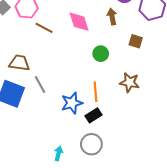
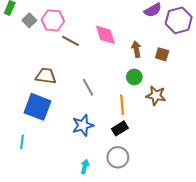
brown arrow: (112, 17) -> (136, 49), moved
green circle: (101, 54) -> (134, 77), moved
gray line: (40, 85) -> (88, 87), moved
blue star: (72, 103) -> (83, 125), moved

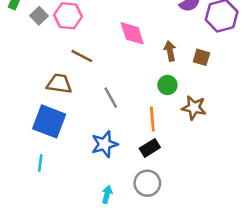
brown line: (70, 41) -> (82, 56), moved
cyan line: (22, 142) -> (40, 163), moved

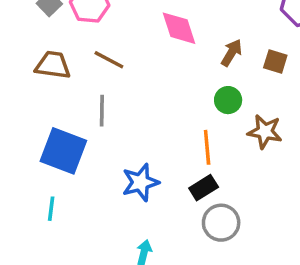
brown arrow: (170, 51) -> (232, 53), turned 42
brown trapezoid: (59, 84) -> (53, 65), moved
gray line: (111, 98) -> (102, 111), moved, turned 30
gray circle: (147, 183) -> (221, 223), moved

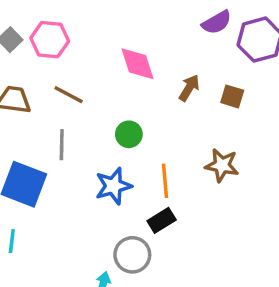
green circle: (228, 100) -> (129, 134), moved
blue star: (140, 182) -> (113, 186), moved
gray circle: (221, 223) -> (132, 255), moved

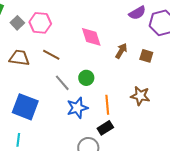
gray line: (62, 145) -> (62, 83), moved, turned -42

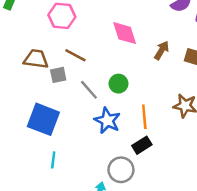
gray square: (17, 23) -> (58, 75), moved, turned 32
blue star: (77, 108) -> (107, 121), turned -30
cyan line: (18, 140) -> (53, 160), moved

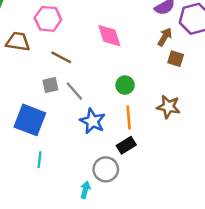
brown arrow: (162, 50) -> (165, 37), moved
brown trapezoid: (36, 59) -> (18, 42), moved
gray square: (58, 75) -> (50, 85), moved
green circle: (118, 84) -> (125, 85), moved

